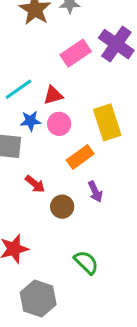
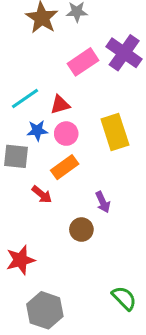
orange rectangle: (80, 157) -> (65, 167), moved
brown circle: (62, 207) -> (81, 230), moved
green semicircle: (86, 262) -> (124, 298), moved

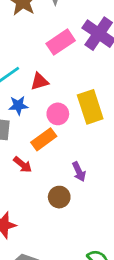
pink circle: (66, 134) -> (58, 114), moved

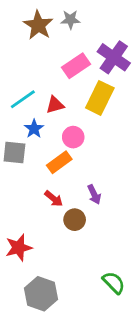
blue star: (18, 105) -> (34, 129), turned -30
yellow rectangle: (90, 107) -> (100, 98), moved, turned 44
red arrow: (23, 165) -> (54, 199), moved

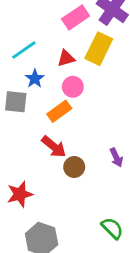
red triangle: (55, 105) -> (66, 58), moved
purple arrow: (94, 194) -> (116, 157), moved
red arrow: (54, 199) -> (54, 147), size x1.4

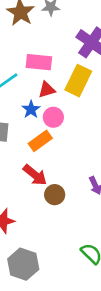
pink rectangle: (76, 17) -> (39, 62), moved, turned 40
blue star: (35, 79) -> (31, 109), moved

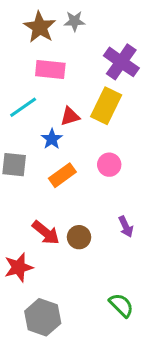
pink rectangle: (39, 62) -> (50, 69), moved
pink circle: (53, 117) -> (109, 165), moved
red arrow: (35, 175) -> (46, 233), moved

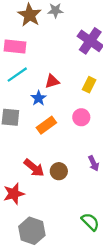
pink rectangle: (50, 69) -> (15, 46), moved
yellow rectangle: (106, 106) -> (89, 85), moved, size x0.6

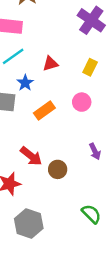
blue star: (39, 98) -> (25, 83), moved
brown circle: (59, 171) -> (58, 169), moved

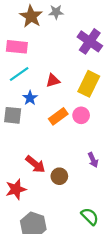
yellow rectangle: (90, 67) -> (89, 84), size x1.6
orange rectangle: (44, 110) -> (58, 116), moved

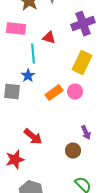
purple cross: (90, 41) -> (83, 24), turned 35
cyan line: (19, 74) -> (33, 54), moved, turned -60
red triangle: (53, 81) -> (49, 38), moved, turned 32
brown circle: (59, 176) -> (73, 151), moved

